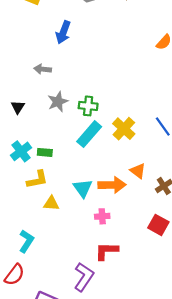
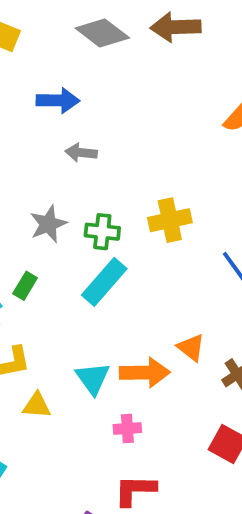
blue arrow: (63, 32) -> (58, 101), turned -110
gray arrow: (43, 69) -> (81, 153), moved
yellow cross: (124, 129) -> (170, 220), moved, turned 35
green rectangle: (45, 152) -> (25, 286), moved, turned -64

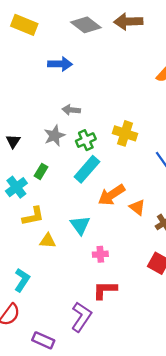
gray arrow: (81, 153) -> (71, 110), moved
yellow cross: (170, 220) -> (125, 133), turned 30
green cross: (102, 232) -> (86, 140), turned -30
orange arrow: (145, 373) -> (112, 195), moved, turned 148

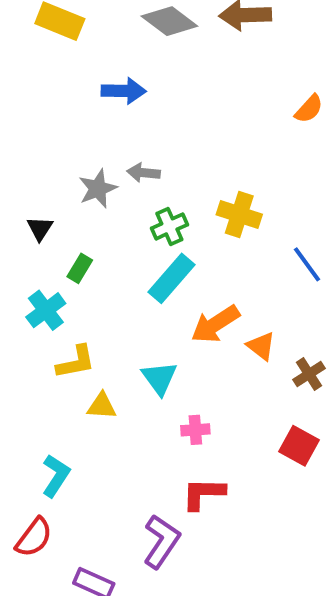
gray star: (54, 136) -> (98, 189), moved
green rectangle: (41, 171) -> (80, 268), moved

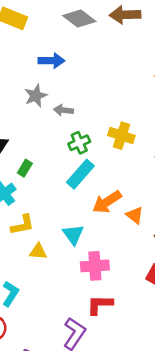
gray star: (98, 189) -> (36, 96), moved
pink cross: (195, 430) -> (95, 266), size x1.6

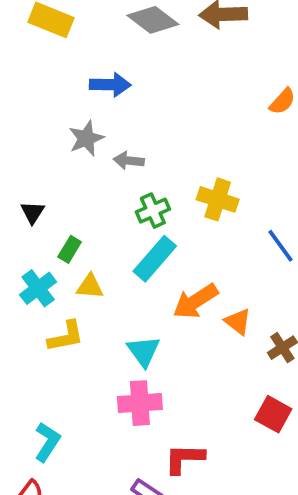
yellow triangle: (38, 251) -> (90, 286), moved
pink cross: (95, 266) -> (140, 403), moved

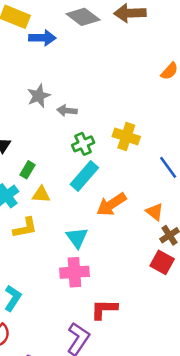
blue arrow: (110, 85) -> (42, 38), moved
orange triangle: (238, 322) -> (155, 212), moved
red square: (273, 414) -> (162, 262), moved

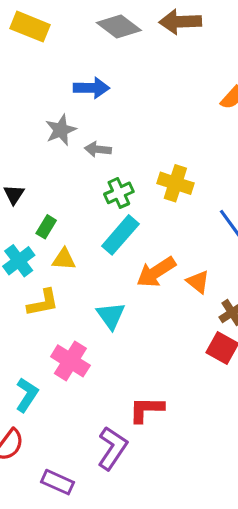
blue arrow: (42, 38) -> (91, 88), moved
orange triangle: (155, 212) -> (198, 282), moved
pink cross: (74, 272) -> (70, 361), moved, turned 36

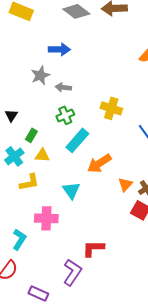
green cross: (119, 193) -> (65, 115), moved
orange triangle: (198, 282) -> (125, 184), moved, turned 35
pink cross: (70, 361) -> (46, 218), turned -30

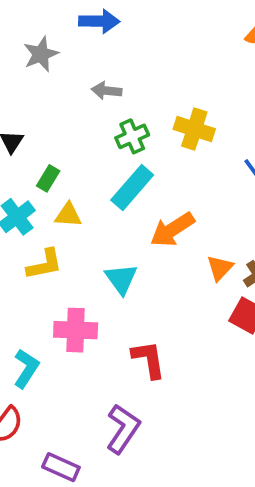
gray star: (40, 75) -> (41, 54), moved
green cross: (65, 115) -> (132, 136), moved
red L-shape: (93, 248) -> (149, 359), moved, turned 80

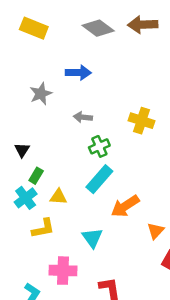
yellow cross: (194, 129) -> (142, 121), moved
green rectangle: (48, 178) -> (36, 176), moved

